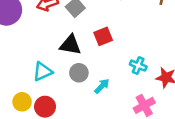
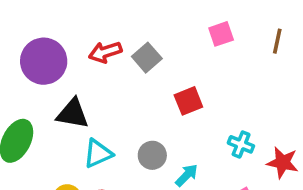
black triangle: (70, 45) -> (73, 114), moved

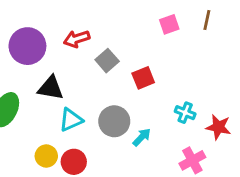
brown line: (277, 41) -> (207, 20), moved
gray square: (147, 58) -> (107, 61), moved
gray circle: (152, 155) -> (114, 121), size x1.4

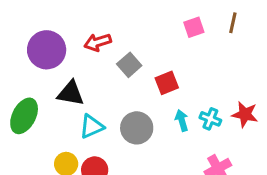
red star: (218, 127) -> (245, 114), moved
cyan arrow: (142, 137) -> (182, 120), moved, turned -60

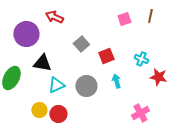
red arrow: (98, 42) -> (54, 17), moved, turned 42
cyan cross: (210, 119) -> (141, 59), moved

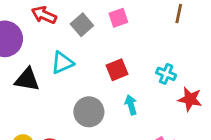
pink square: (124, 19) -> (118, 18), moved
gray square: (81, 44) -> (82, 25), moved
cyan triangle: (56, 85) -> (62, 63), moved

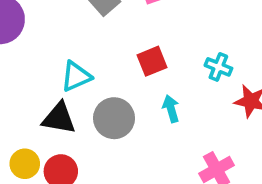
cyan triangle: (62, 63) -> (76, 76), moved
black triangle: (27, 80) -> (59, 118), moved

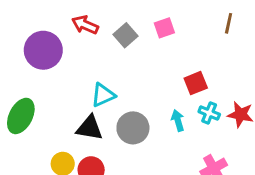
red square: (152, 61) -> (196, 83), moved
cyan cross: (218, 67) -> (209, 113), moved

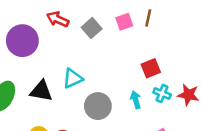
brown line: (229, 23) -> (148, 18), moved
black triangle: (90, 128) -> (41, 91), moved

